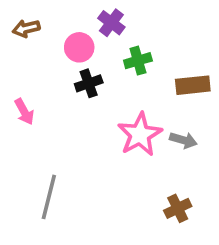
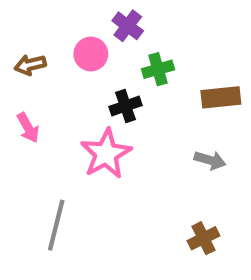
brown arrow: (26, 28) -> (30, 65), moved
black cross: (89, 83) -> (126, 106), moved
pink star: (140, 134) -> (106, 154), moved

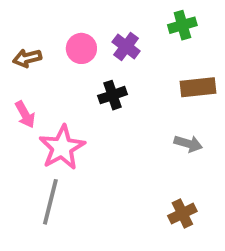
purple cross: (128, 26) -> (126, 47), moved
green cross: (158, 69) -> (182, 25), moved
pink star: (106, 154) -> (62, 147), moved

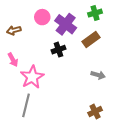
purple cross: (126, 47) -> (66, 24), size x1.5
pink circle: (81, 48) -> (42, 17), moved
brown rectangle: (198, 87) -> (91, 39), moved, turned -30

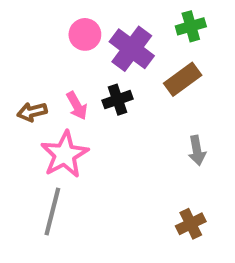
brown arrow: (14, 30) -> (32, 112), moved
pink arrow: (13, 60) -> (77, 106), moved
gray arrow: (98, 75) -> (197, 150), turned 64

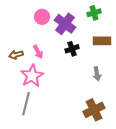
brown rectangle: (183, 79) -> (102, 41), moved, turned 36
black cross: (118, 100) -> (72, 49), moved
brown cross: (191, 224) -> (94, 110), size x1.5

